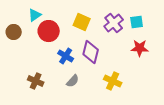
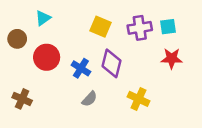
purple cross: (114, 23) -> (140, 28), turned 30
red circle: (49, 31) -> (47, 57), moved
brown cross: (36, 81) -> (22, 99), moved

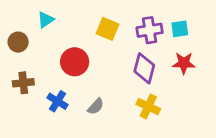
red circle: (47, 57) -> (75, 62), moved
purple diamond: (112, 63) -> (144, 68), moved
blue cross: (81, 68) -> (58, 101), moved
brown cross: (22, 99) -> (23, 83), moved, turned -30

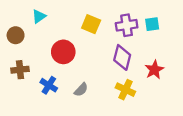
red star: (184, 63) -> (154, 70), moved, turned -30

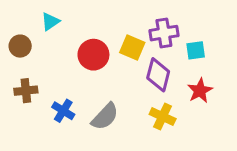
yellow square: (91, 24) -> (132, 47), moved
cyan square: (152, 24) -> (196, 50), moved
red circle: (63, 52) -> (93, 55), moved
gray semicircle: (81, 90) -> (105, 117), size x1.5

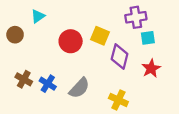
purple cross: (164, 33) -> (136, 17), moved
brown cross: (26, 91) -> (24, 79), moved, turned 35
yellow cross: (163, 117) -> (118, 100), moved

